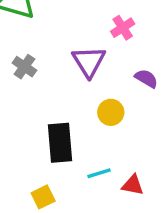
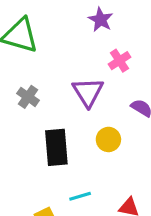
black rectangle: (60, 143) -> (56, 147), moved
cyan line: (99, 173) -> (80, 196), moved

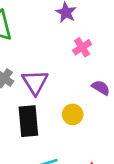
purple triangle: (88, 92) -> (35, 82), moved

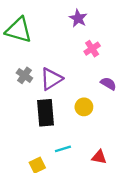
purple triangle: (35, 82) -> (51, 79), turned 30

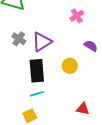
cyan line: (63, 149) -> (37, 94), moved

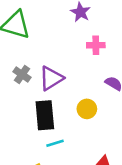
pink cross: (77, 16) -> (96, 45), turned 32
cyan line: (37, 94) -> (55, 143), moved

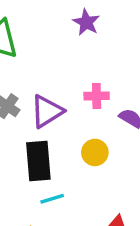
pink cross: (96, 45) -> (97, 96), moved

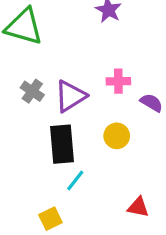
cyan line: (52, 199) -> (75, 181), turned -35

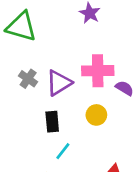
pink cross: (118, 81) -> (98, 71), size x1.6
black rectangle: (62, 144) -> (52, 122), size x0.7

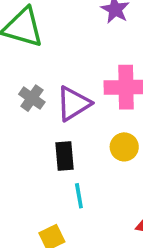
cyan line: (63, 151) -> (79, 196), turned -48

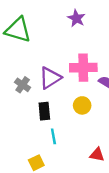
gray cross: (32, 98) -> (23, 85), moved

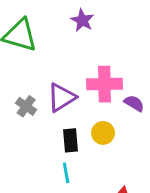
purple star: (76, 18) -> (82, 20), moved
black rectangle: (44, 111) -> (70, 140), moved

